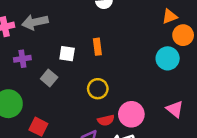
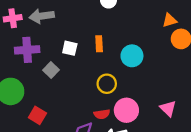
cyan circle: (168, 58) -> (132, 56), moved
purple cross: (22, 59) -> (27, 50), size x1.5
yellow circle: (98, 89) -> (107, 84), moved

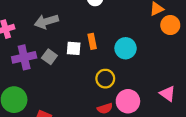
gray arrow: (42, 16) -> (46, 21), moved
white square: (70, 48) -> (74, 48), moved
gray square: (51, 70) -> (49, 57), moved

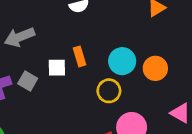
orange circle: (170, 25) -> (155, 68), moved
yellow circle: (105, 79) -> (109, 91), moved

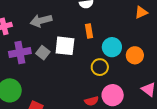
orange rectangle: (79, 56) -> (89, 31), moved
white square: (57, 68) -> (65, 46), size x1.5

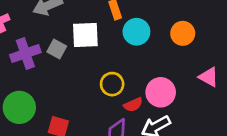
cyan circle: (112, 47) -> (136, 32), moved
yellow circle: (100, 67) -> (112, 84), moved

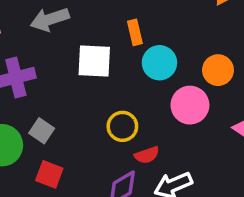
gray square: (57, 49) -> (42, 131), moved
pink circle: (161, 92) -> (190, 105), moved

